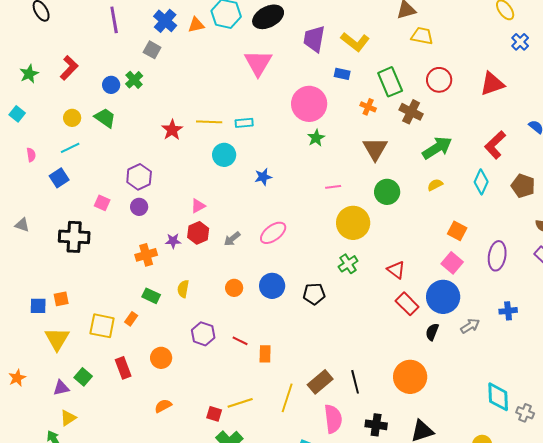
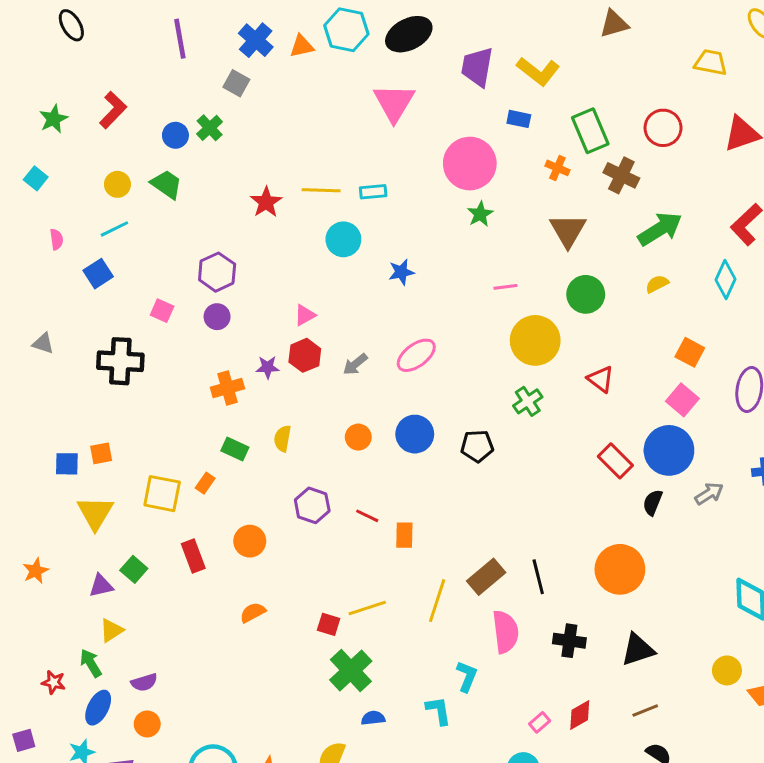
yellow trapezoid: (422, 36) -> (711, 62), moved
red triangle: (396, 270) -> (601, 379), moved

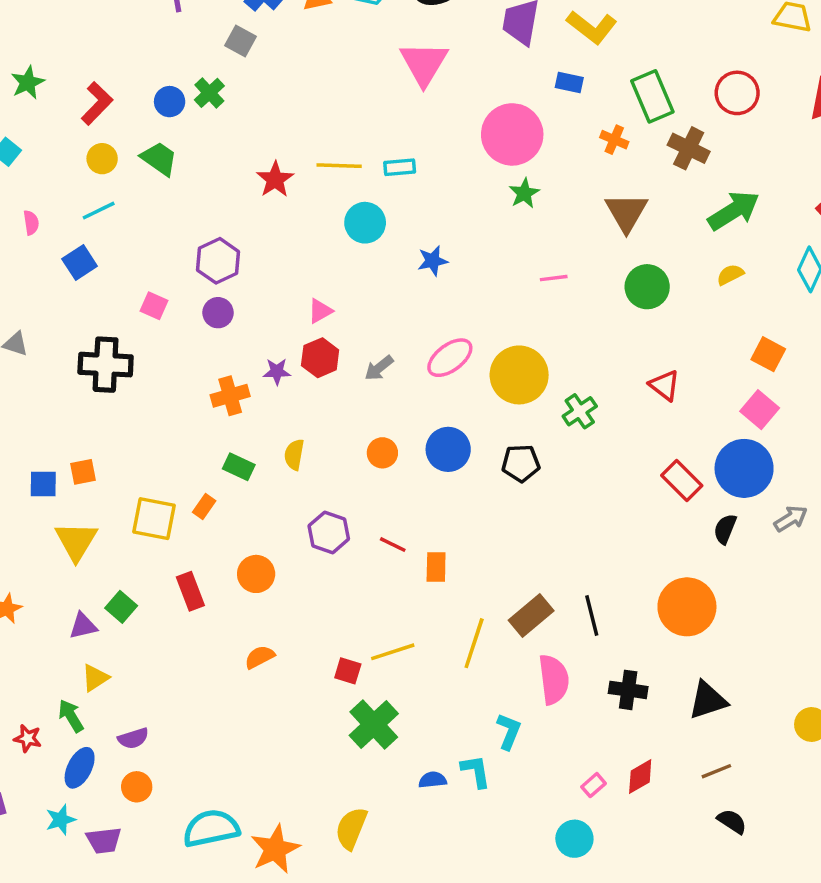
red L-shape: (113, 110) -> (97, 103), moved
yellow circle: (535, 340) -> (519, 375), moved
blue semicircle: (373, 718) -> (433, 780), moved

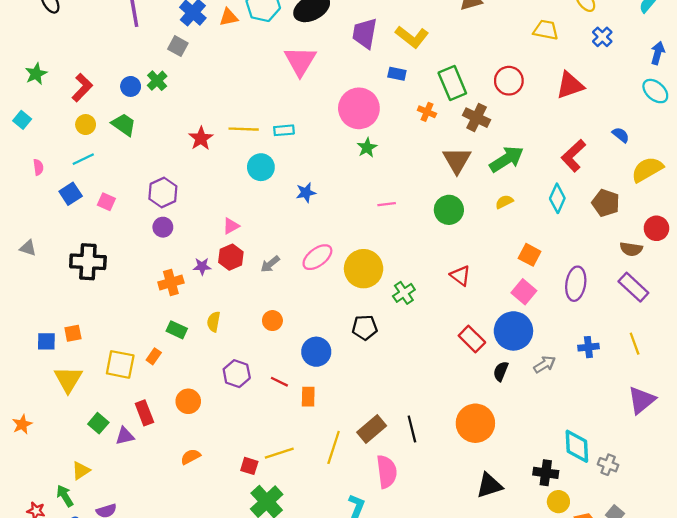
brown triangle: (626, 212) -> (457, 160), moved
pink square: (154, 306) -> (106, 202), moved
blue circle: (448, 449) -> (316, 352), moved
purple triangle: (83, 626) -> (125, 436), moved
black cross: (628, 690) -> (546, 473), moved

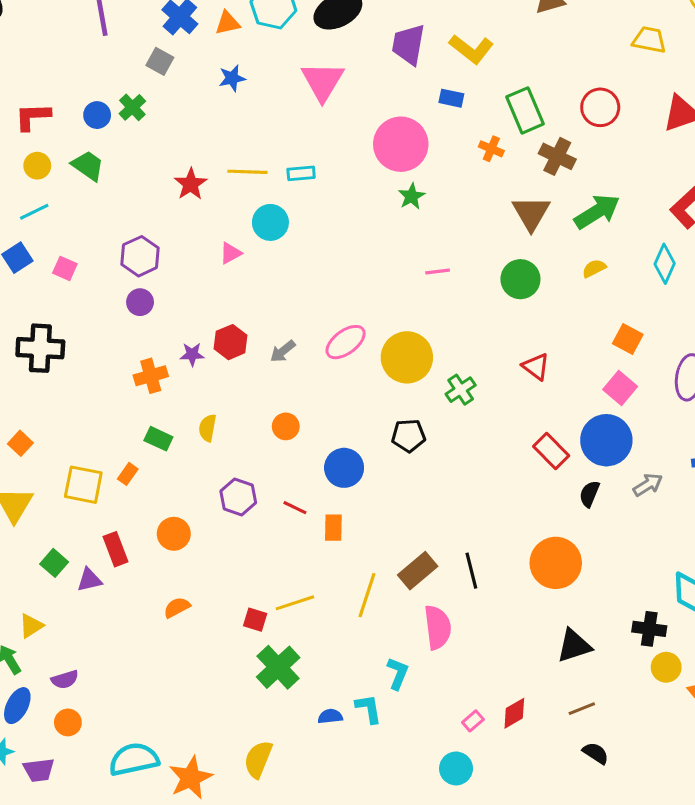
red L-shape: (82, 88) -> (33, 117), turned -136
blue star: (306, 193) -> (232, 78), moved
pink triangle: (231, 226) -> (231, 253), moved
orange square: (73, 333) -> (20, 443), turned -36

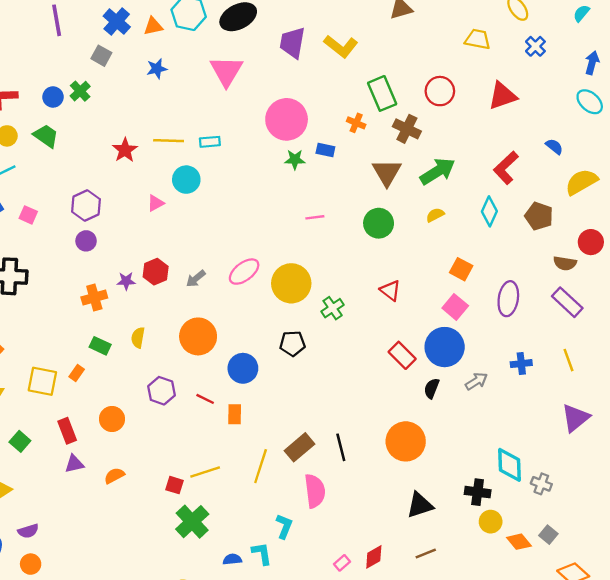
blue rectangle: (451, 98) -> (325, 150), moved
green star: (412, 196) -> (295, 160), turned 30
orange circle: (286, 426) -> (198, 336), size x1.8
purple triangle: (89, 580) -> (74, 464), moved

